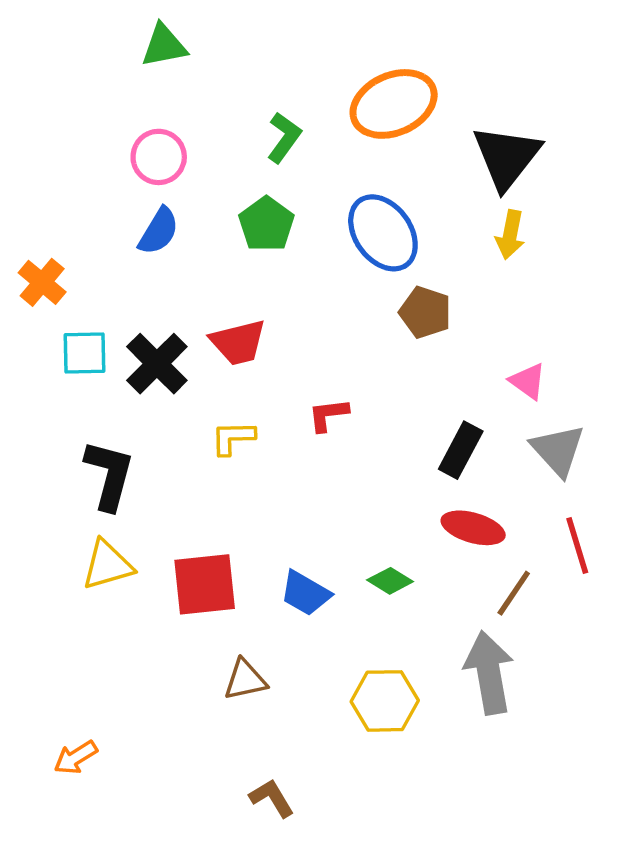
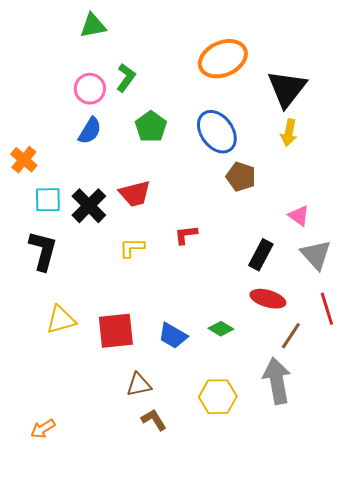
green L-shape: (284, 138) -> (126, 78), moved
black L-shape: (109, 475) -> (43, 251), moved
brown L-shape: (272, 798) -> (154, 420), moved

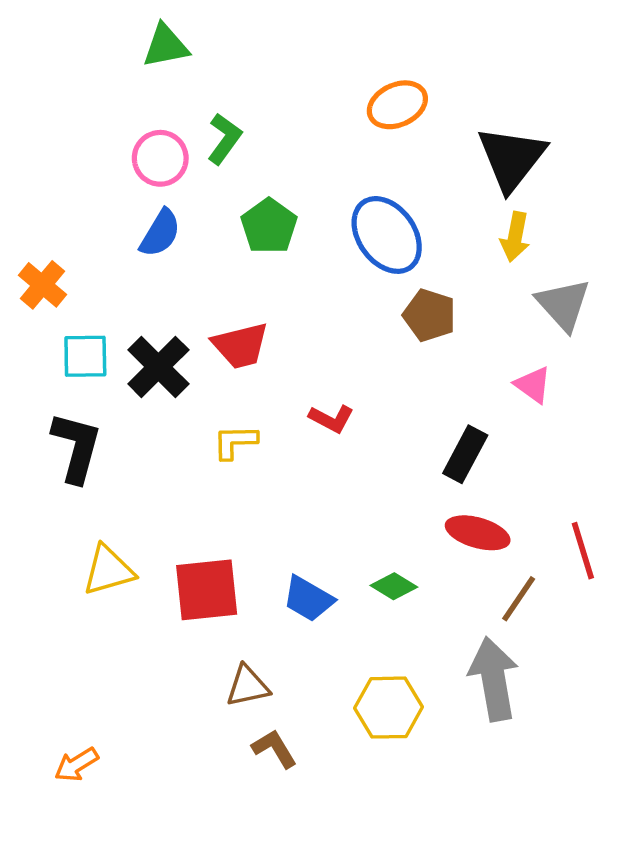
orange ellipse: (223, 59) -> (397, 105), size x0.7
red L-shape: (186, 235) -> (331, 419), turned -145
gray triangle: (316, 255) -> (563, 305), moved

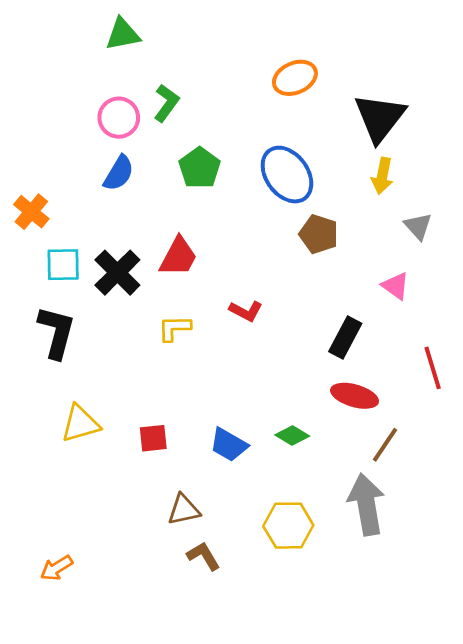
gray triangle: (563, 305) -> (418, 226), size x0.7
red trapezoid: (240, 346) -> (178, 257), turned -48
red line: (583, 551) -> (433, 368), moved
red square: (207, 590) -> (153, 438), size x0.6

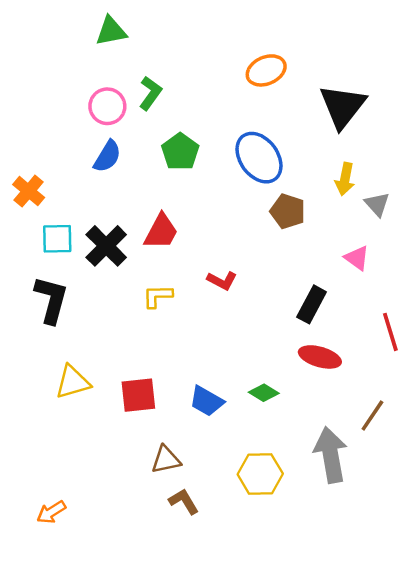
yellow arrow: (382, 176) -> (345, 179), moved
red square: (153, 438) -> (138, 395), size x1.4
brown line: (385, 445) -> (372, 415), moved

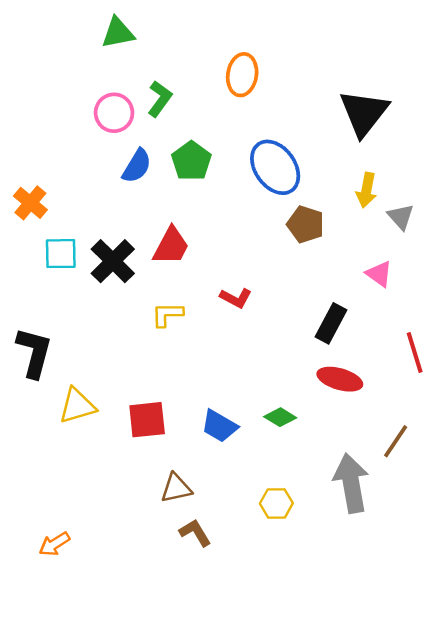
orange ellipse: (266, 70) -> (242, 75), moved, turned -57
blue semicircle: (107, 156) -> (137, 166), moved
black L-shape: (51, 300) -> (34, 352), moved
yellow hexagon: (260, 474) -> (276, 503), size x0.7

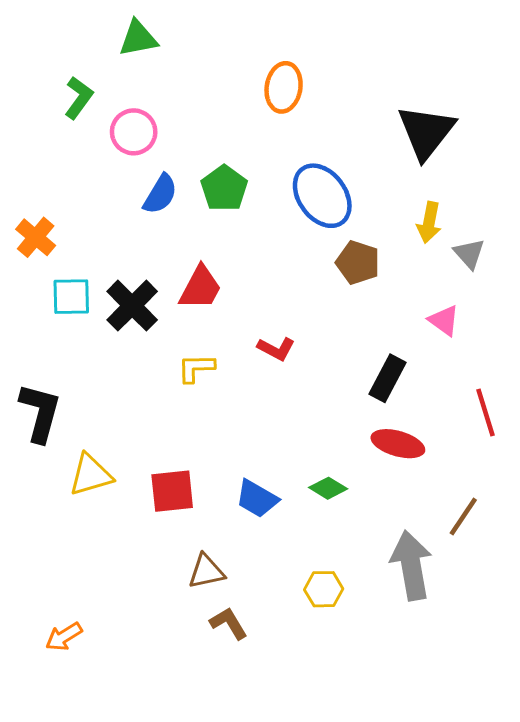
green L-shape: (160, 99) -> (79, 98), moved

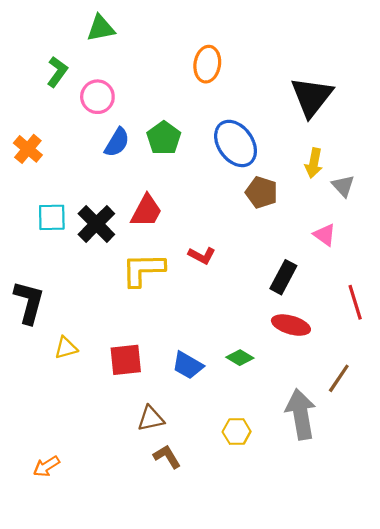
orange cross: (36, 237) -> (28, 149), moved
yellow L-shape: (196, 368) -> (143, 270), size x1.6
yellow triangle: (91, 475) -> (66, 348), size x0.7

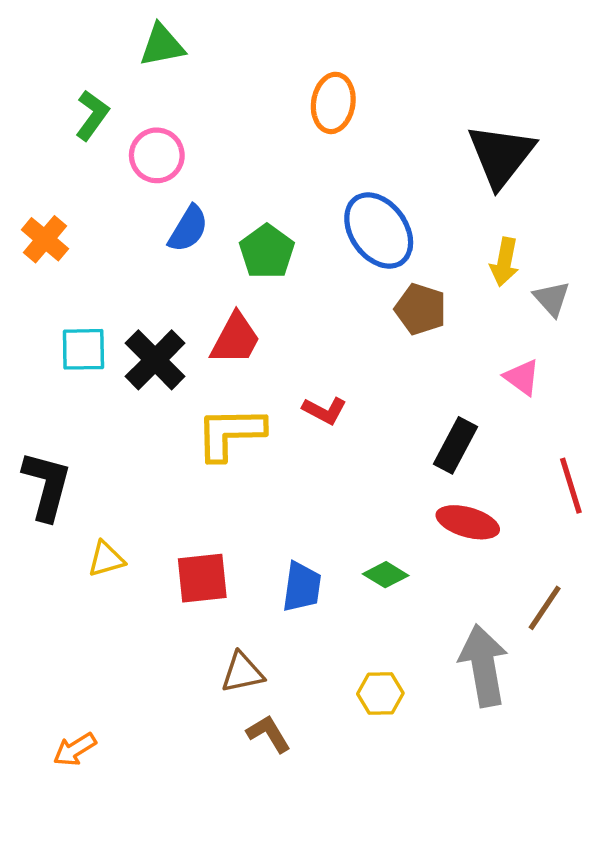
green pentagon: (164, 138) -> (267, 251), moved
blue trapezoid: (188, 365) -> (302, 587), turned -112

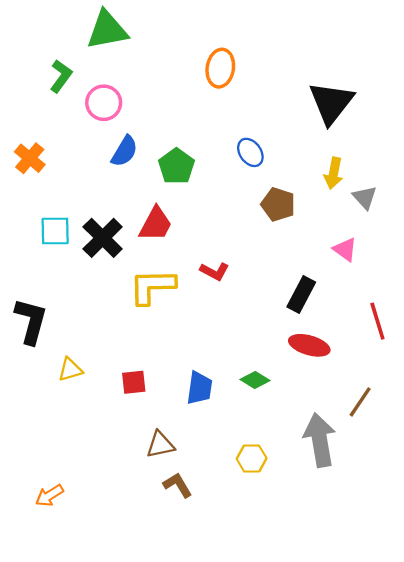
green triangle: (162, 45) -> (107, 30), size x1.4
blue ellipse: (379, 231) -> (250, 152), size x0.6
red square: (202, 578) -> (134, 382), size x0.7

